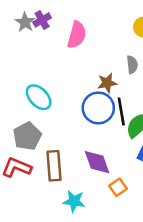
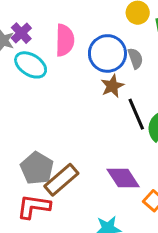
cyan ellipse: (39, 97) -> (31, 65), moved
blue circle: (98, 108) -> (107, 53), moved
brown rectangle: (54, 166) -> (61, 180), moved, turned 68

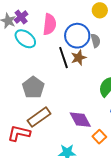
black line: (136, 114) -> (64, 58), moved
gray pentagon: (37, 168) -> (33, 87), moved

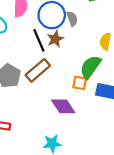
brown rectangle: (39, 117) -> (38, 70), moved
orange square: (99, 137) -> (80, 83), moved, turned -32

